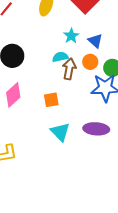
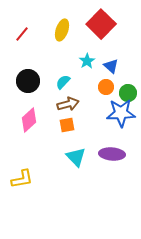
cyan semicircle: (60, 57) -> (63, 82), moved, turned -35
brown arrow: (69, 69) -> (68, 104), moved, turned 65

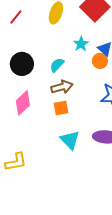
orange circle: (106, 87) -> (100, 61), moved

